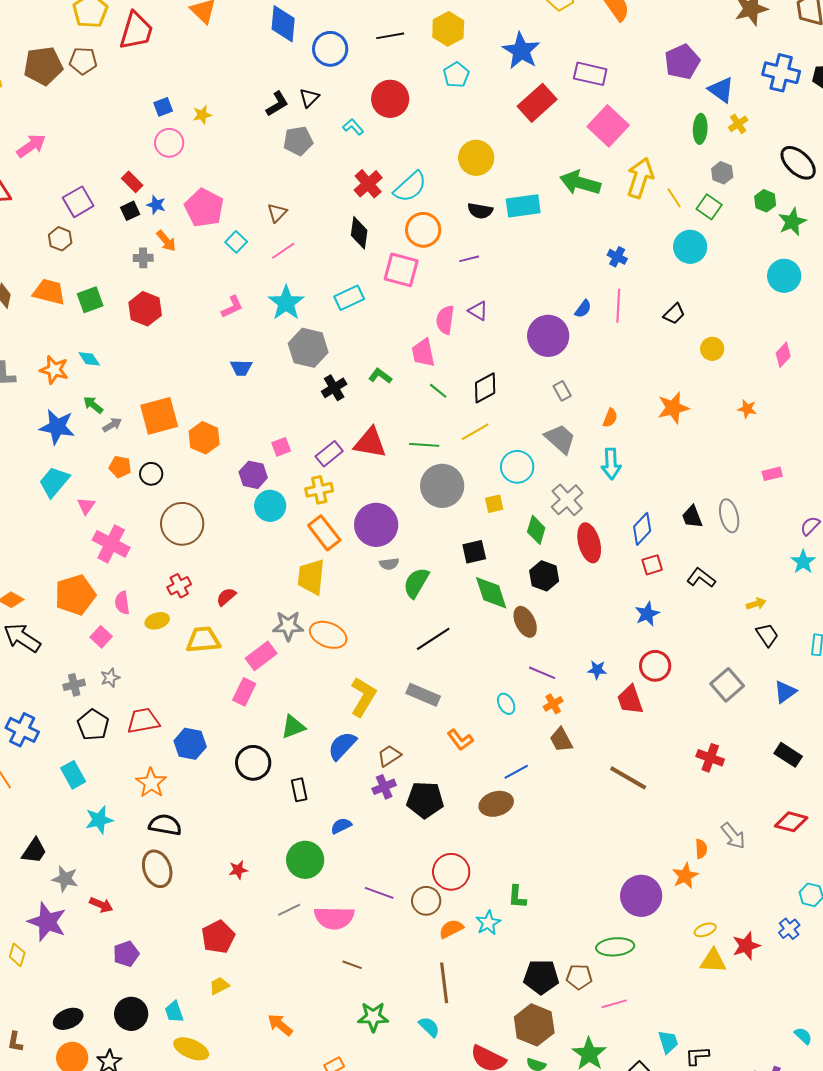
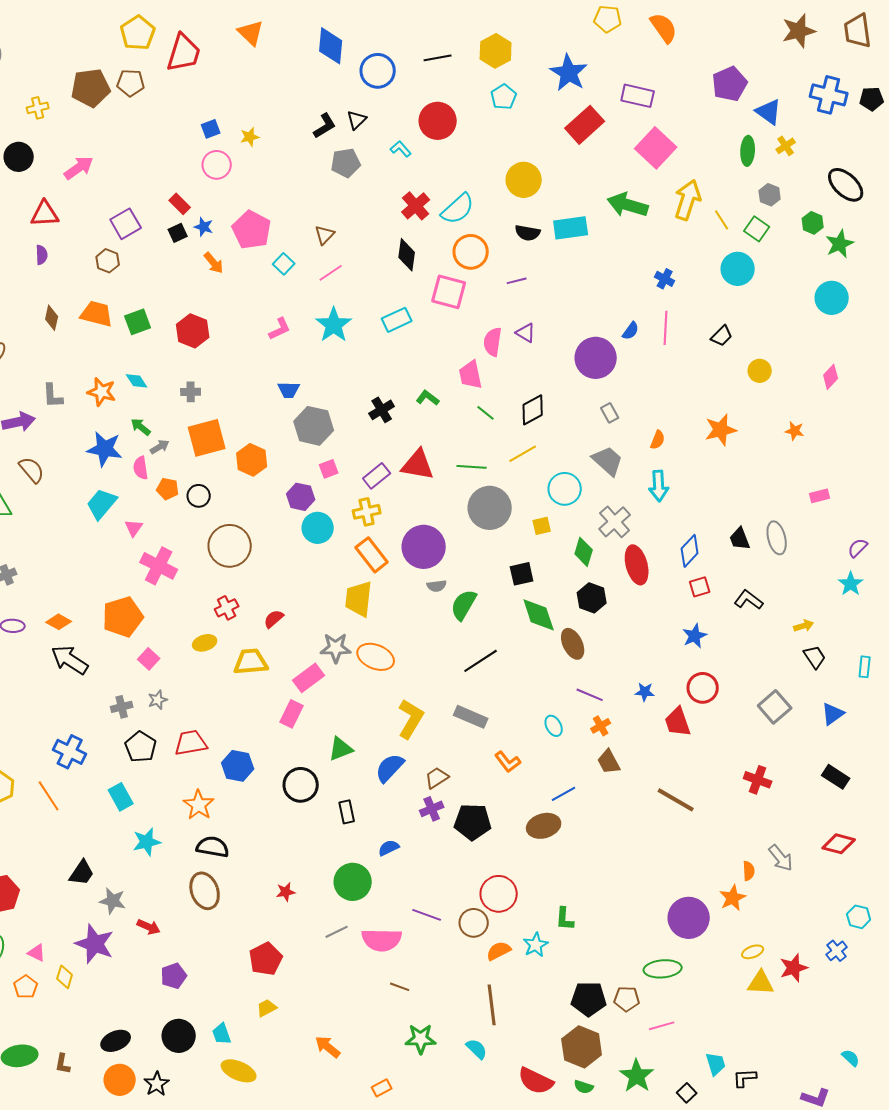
gray cross: (143, 258) -> (191, 392), moved
gray hexagon: (308, 348) -> (314, 426), moved
pink semicircle: (122, 603) -> (141, 468), moved

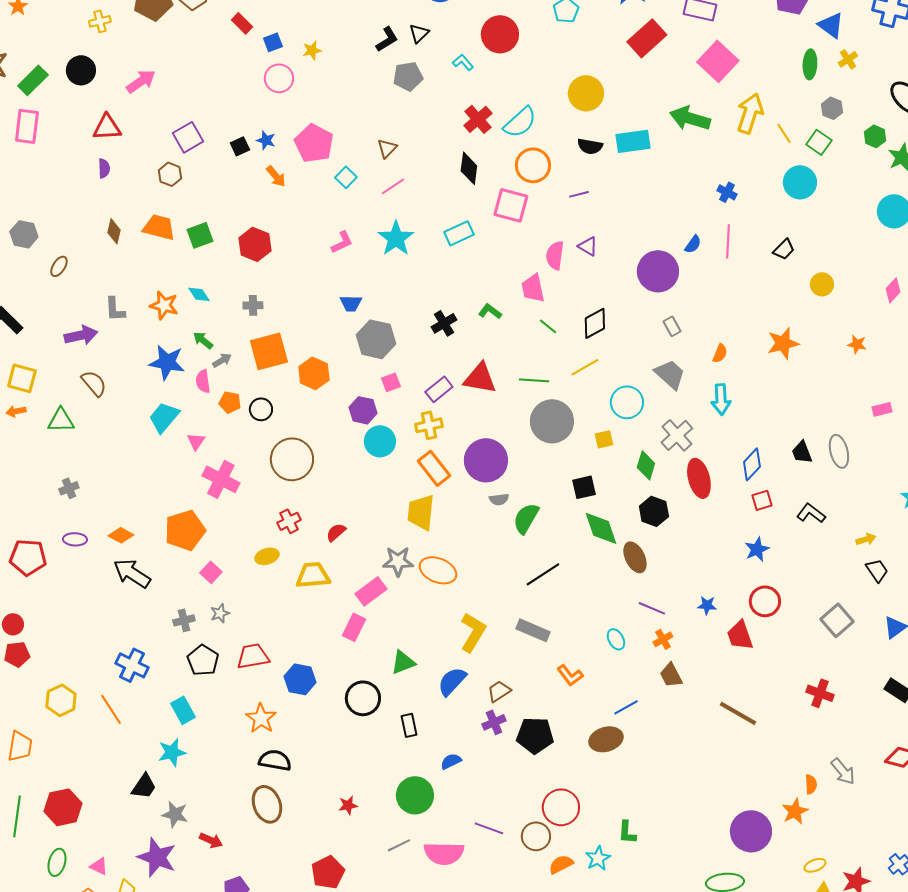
red rectangle: (180, 204) -> (242, 23), moved
cyan star: (147, 842) -> (172, 752), moved

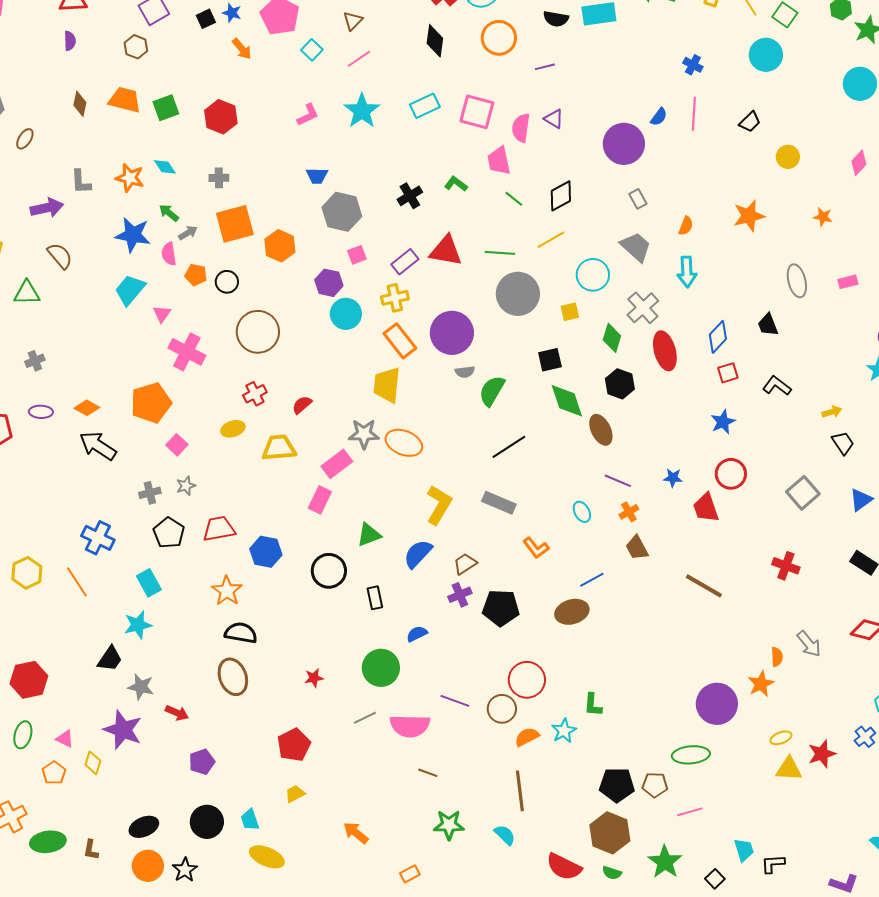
pink square: (511, 205) -> (477, 112), moved
gray ellipse: (839, 451) -> (797, 281), moved

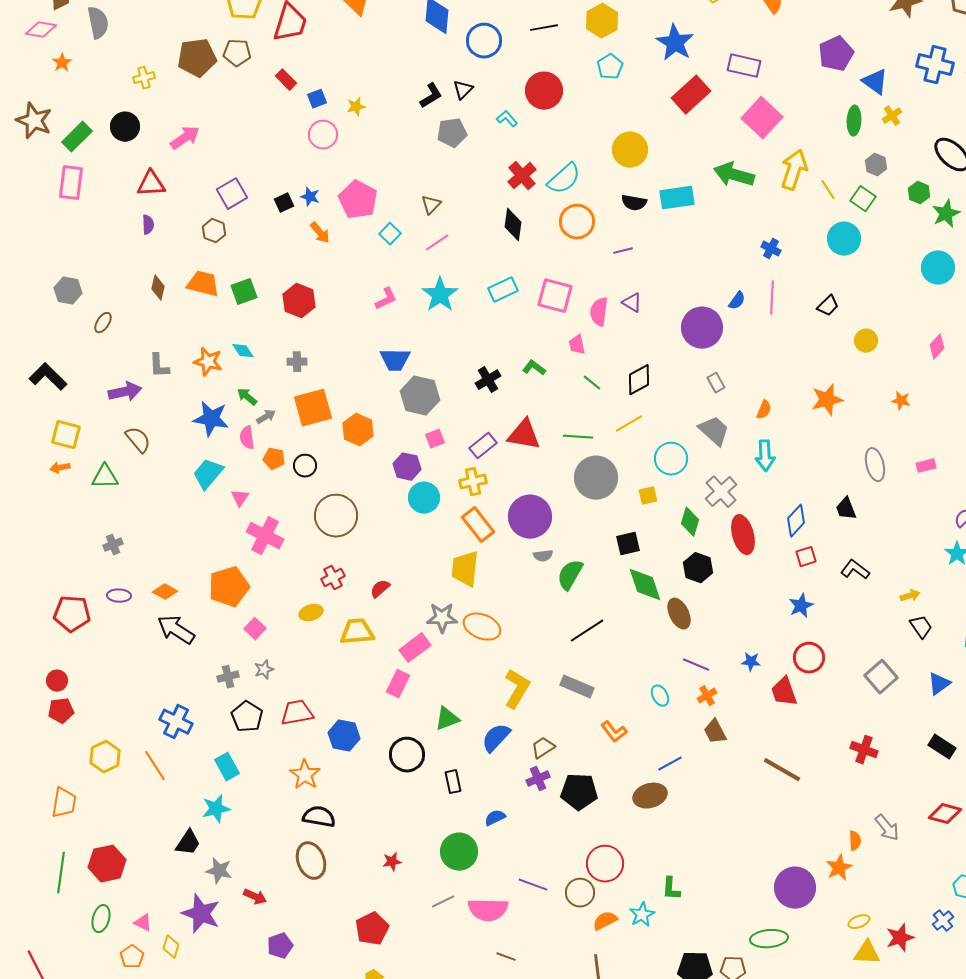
pink trapezoid: (499, 161) -> (577, 345), size x0.7
blue trapezoid: (317, 176) -> (395, 360), size x1.4

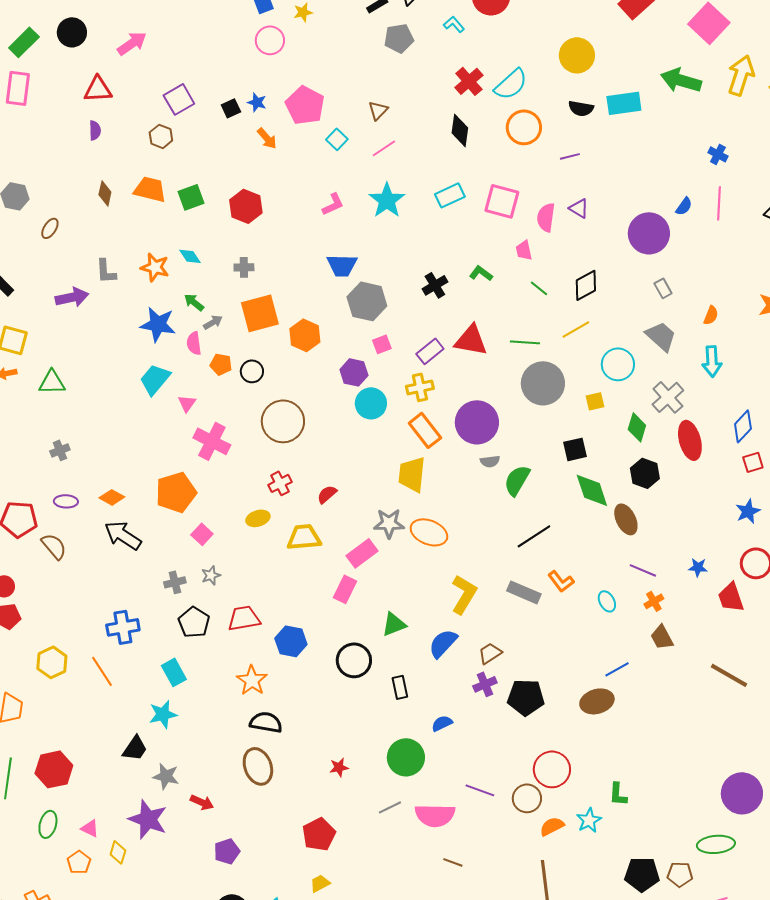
brown semicircle: (138, 440) -> (54, 546), moved
blue cross: (176, 722) -> (123, 627), turned -36
orange L-shape: (614, 732) -> (561, 581), moved

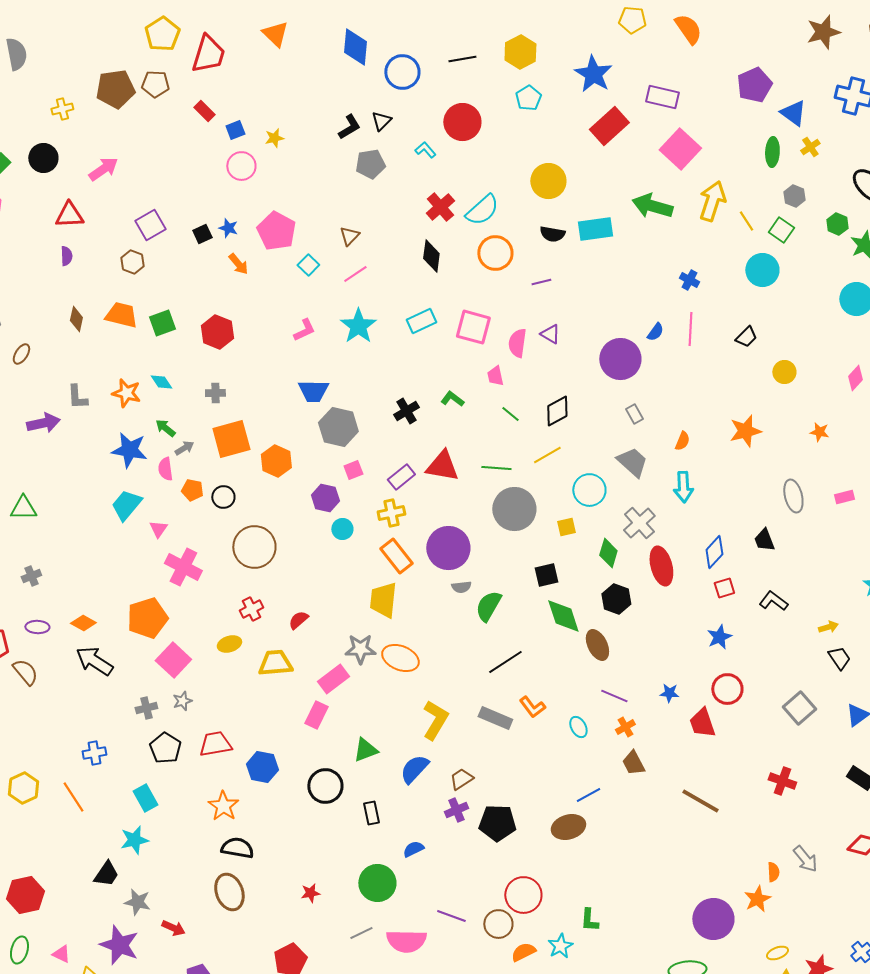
cyan circle: (371, 403) -> (342, 529), size x0.7
pink square: (202, 534) -> (173, 660), size x1.6
blue cross: (123, 627) -> (94, 753), size x0.7

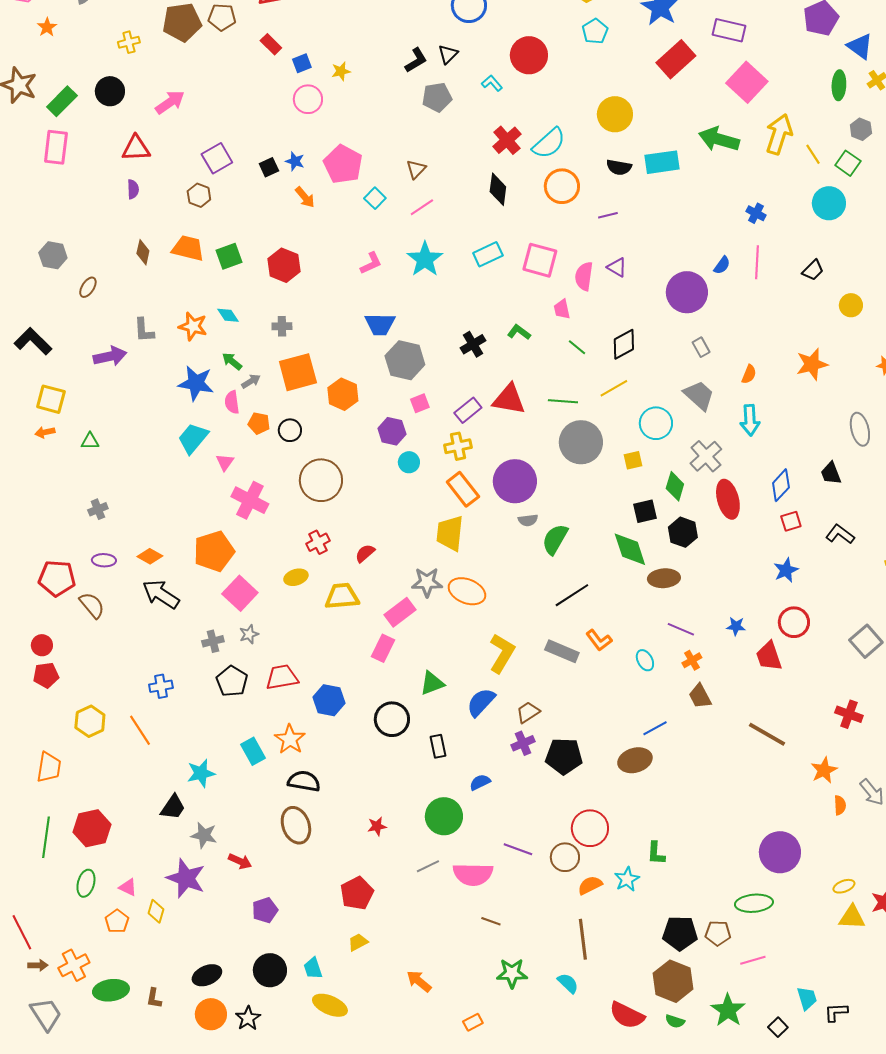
green triangle: (23, 508) -> (90, 441), size x0.7
black square: (546, 575) -> (645, 511), moved
brown ellipse: (597, 645) -> (664, 578), turned -68
cyan rectangle: (145, 798) -> (253, 751), moved
orange star: (757, 899) -> (824, 770), moved

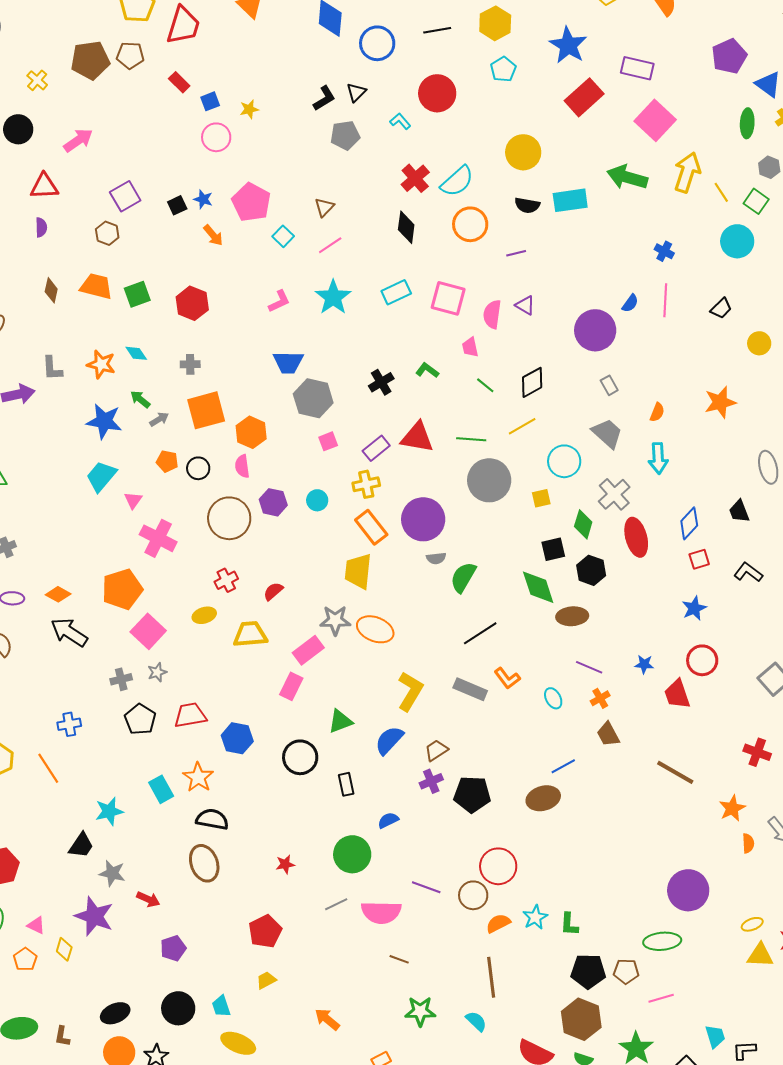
yellow cross: (129, 42) -> (37, 80), turned -35
pink semicircle: (232, 402) -> (242, 466), moved
purple hexagon: (392, 431) -> (273, 502), moved
green L-shape: (656, 853) -> (569, 924), moved

